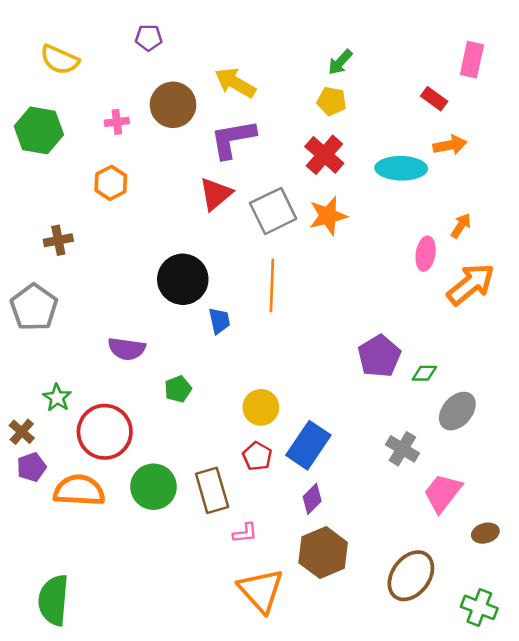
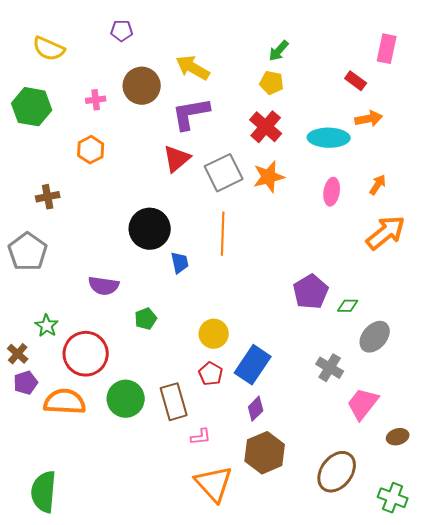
pink ellipse: (426, 254) -> (332, 192), moved

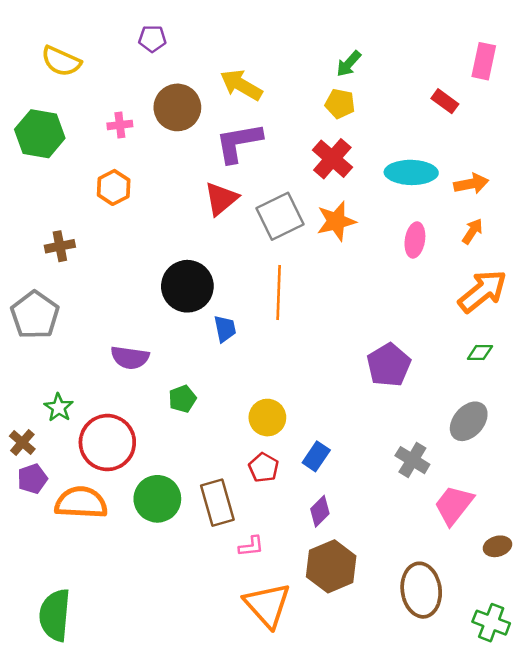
orange arrow: (369, 119) -> (471, 184), moved
green diamond: (348, 306) -> (480, 353), moved
blue rectangle: (253, 365) -> (316, 456), size x0.6
brown ellipse: (337, 472) -> (421, 590), turned -45

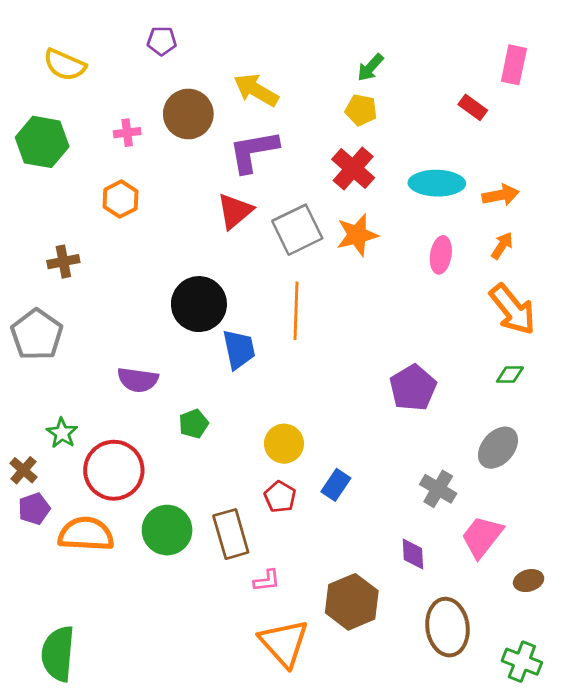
orange arrow: (482, 291) -> (513, 309), turned 90
blue trapezoid: (225, 329) -> (239, 349), size x1.4
purple diamond: (320, 511) -> (413, 554), moved, turned -48

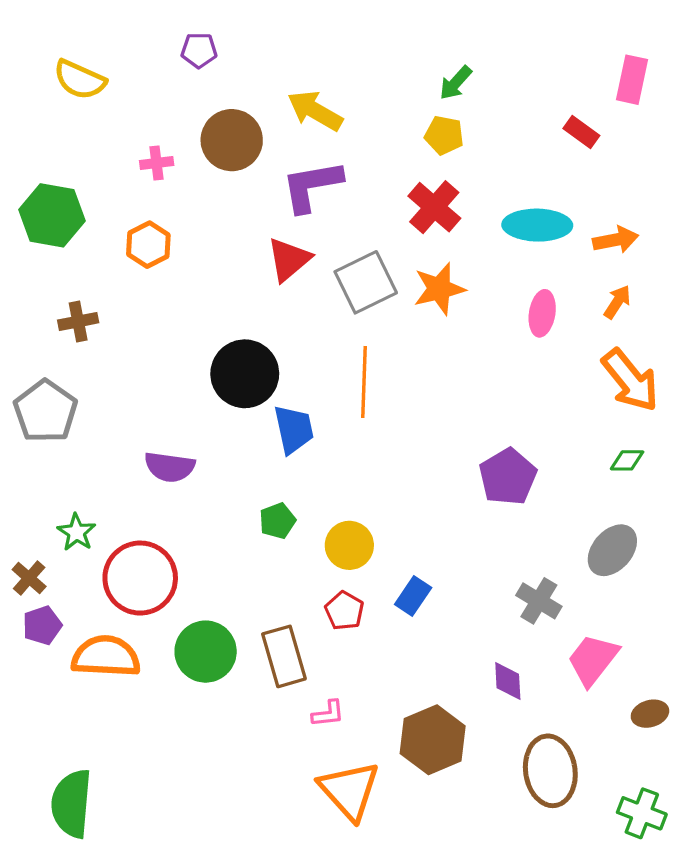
green hexagon: (42, 142) -> (52, 215), moved
green pentagon: (194, 424) -> (277, 521), moved

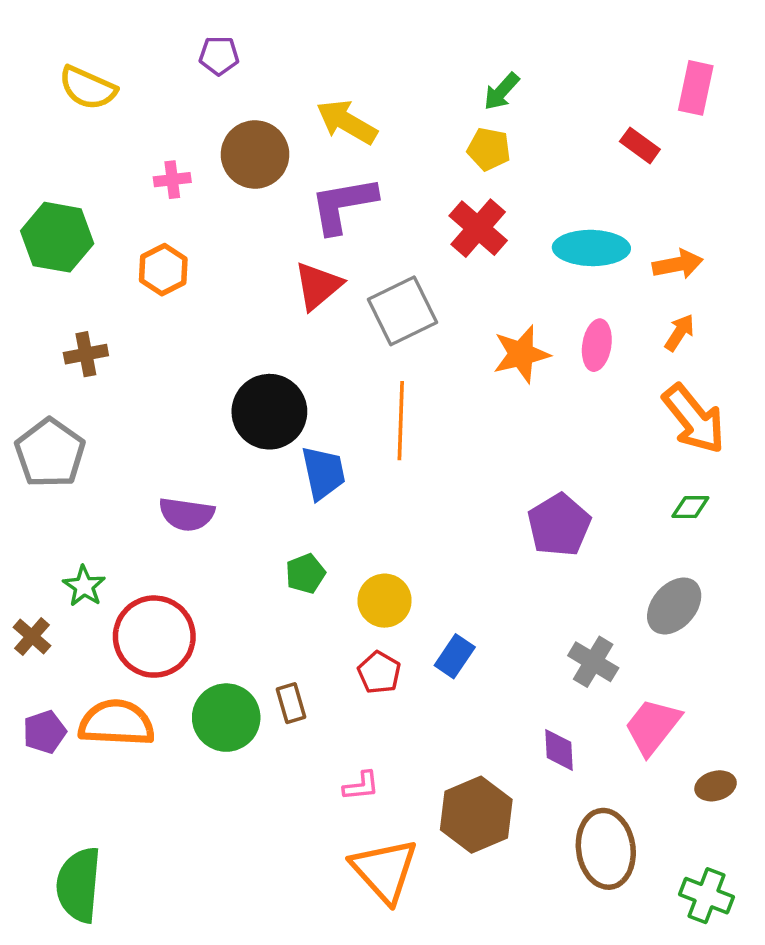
orange star: (439, 289) -> (521, 354), moved
purple pentagon: (42, 625) -> (45, 732), moved
brown rectangle: (284, 656) -> (291, 703), moved, size x0.6

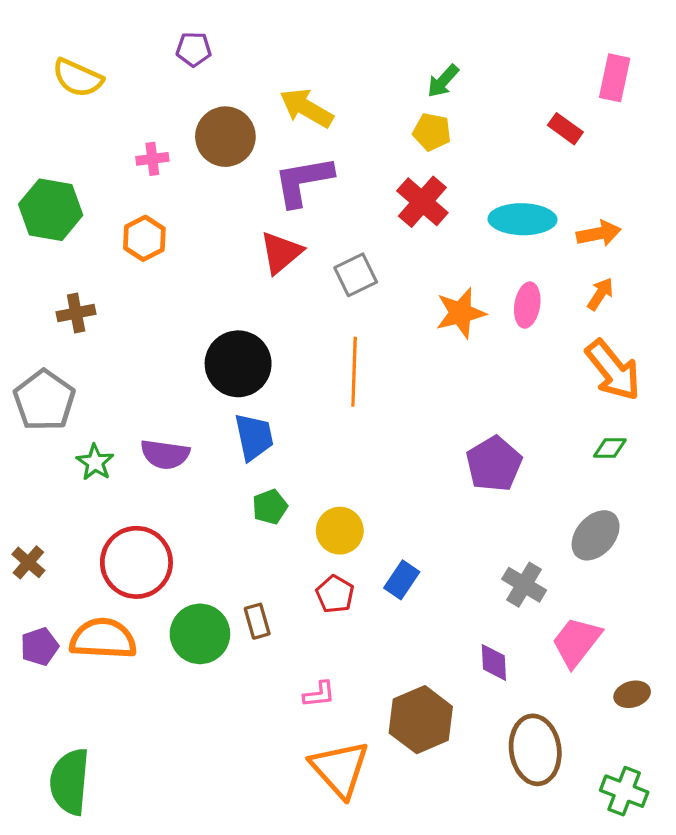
gray square: (403, 311) -> (356, 275), size x0.7
blue trapezoid: (323, 473) -> (254, 437), moved
green star: (84, 586) -> (95, 462), moved

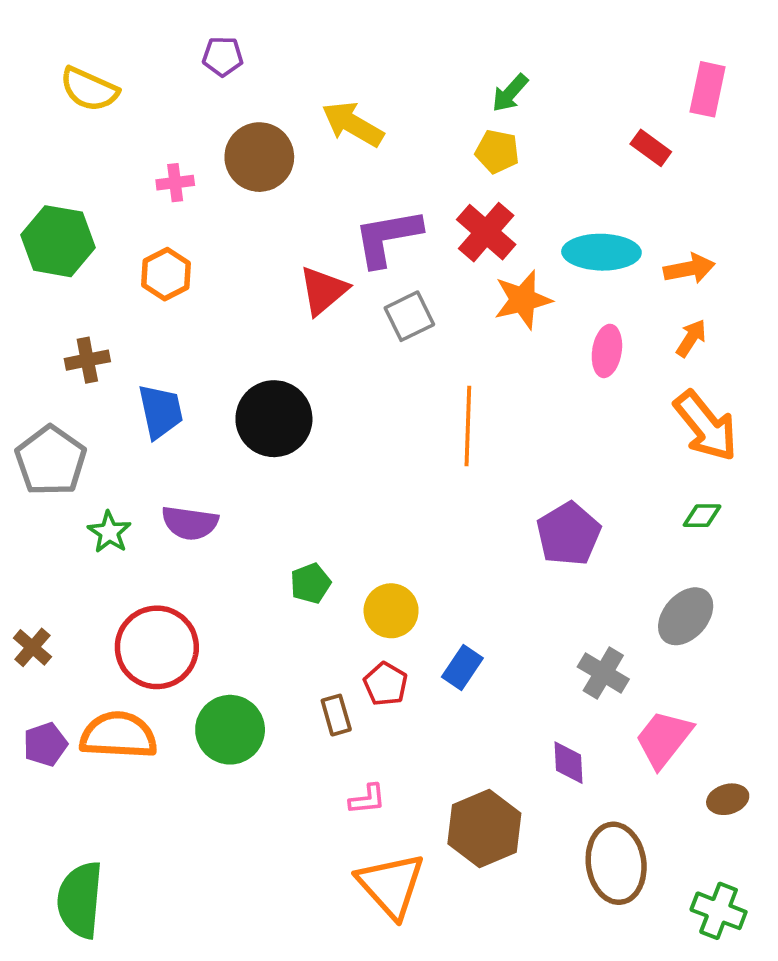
purple L-shape: (303, 181) -> (387, 238), moved
orange star: (461, 313) -> (523, 300), moved
orange line: (354, 372) -> (468, 426), moved
blue trapezoid: (254, 437) -> (161, 411), moved
brown rectangle: (257, 621) -> (336, 715), moved

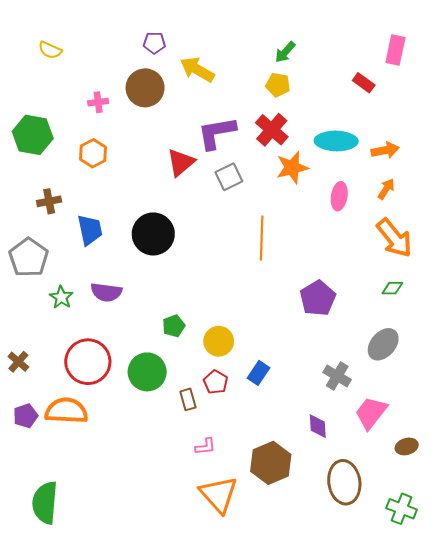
purple pentagon: (223, 56) -> (154, 43), moved
yellow semicircle: (89, 89) -> (50, 50), size x0.7
green circle: (230, 730) -> (147, 372), moved

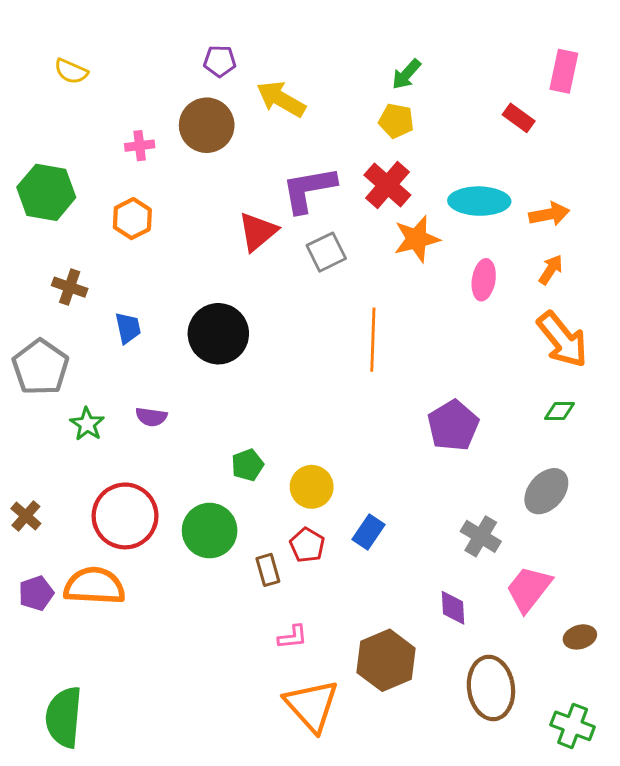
brown cross: (49, 201) -> (70, 287), turned 30
blue trapezoid: (90, 230) -> (128, 328), size x0.7
purple semicircle: (106, 292) -> (151, 417), size x0.7

